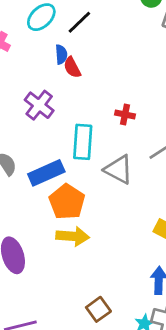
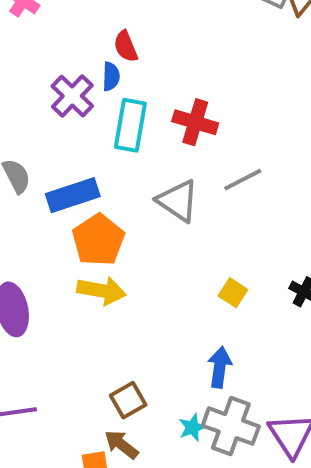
blue semicircle: (61, 54) -> (111, 76), moved
red cross: (125, 115) -> (195, 122), size x1.5
cyan rectangle: (83, 142) -> (130, 125), moved

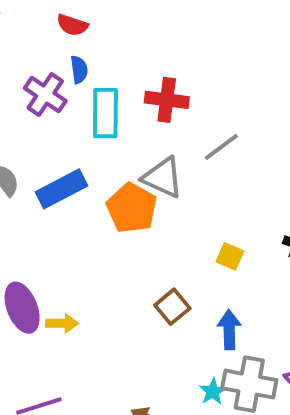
red semicircle: (126, 46) -> (72, 25), moved, turned -40
orange pentagon: (98, 240) -> (132, 208), moved
yellow arrow: (102, 291) -> (62, 323), moved, size x0.7
brown square: (128, 400) -> (172, 307), moved

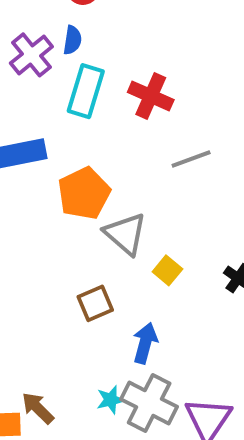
gray triangle: (163, 178) -> (125, 234), moved

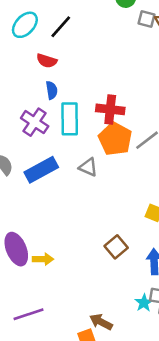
purple cross: (31, 55) -> (35, 122), moved
orange pentagon: (84, 193) -> (115, 139), moved
gray triangle: (125, 234) -> (88, 167), moved, size x0.7

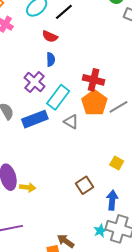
cyan rectangle: (70, 119) -> (58, 97), moved, turned 30

